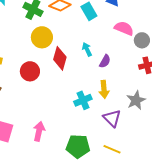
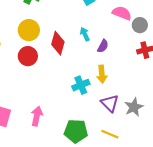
yellow circle: (42, 37) -> (29, 30), moved
gray star: (136, 100) -> (134, 107), moved

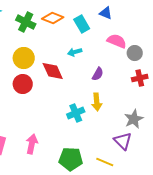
cyan arrow: (85, 34) -> (75, 52), moved, turned -80
red diamond: (58, 43) -> (53, 71), turned -40
purple triangle: (110, 103) -> (123, 141), moved
gray star: (134, 107) -> (134, 119), moved

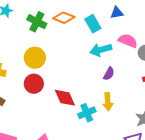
blue triangle: (106, 13) -> (117, 13), turned -32
cyan arrow: (75, 52) -> (101, 50), moved, size x1.5
red diamond: (53, 71) -> (65, 98), moved

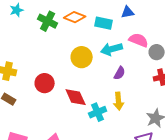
cyan rectangle: (93, 24) -> (104, 23), turned -48
yellow circle: (35, 58) -> (82, 57), moved

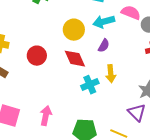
purple semicircle: (120, 73) -> (104, 46), moved
red diamond: (76, 97) -> (75, 59), moved

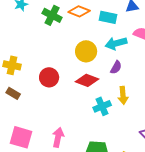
red diamond: (75, 59) -> (87, 80), turned -45

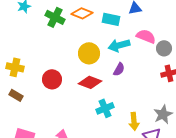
yellow arrow: (123, 95) -> (134, 121), moved

